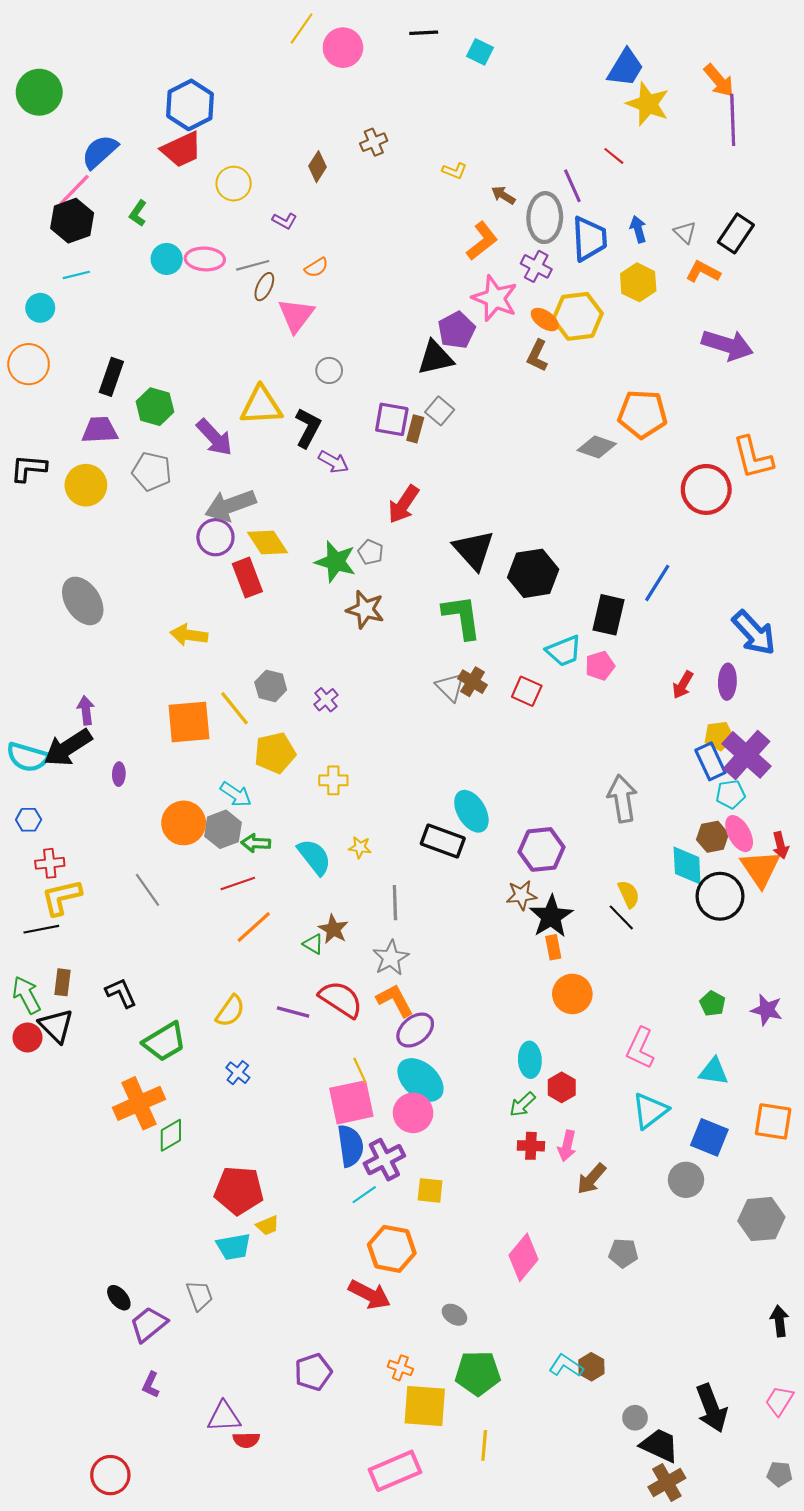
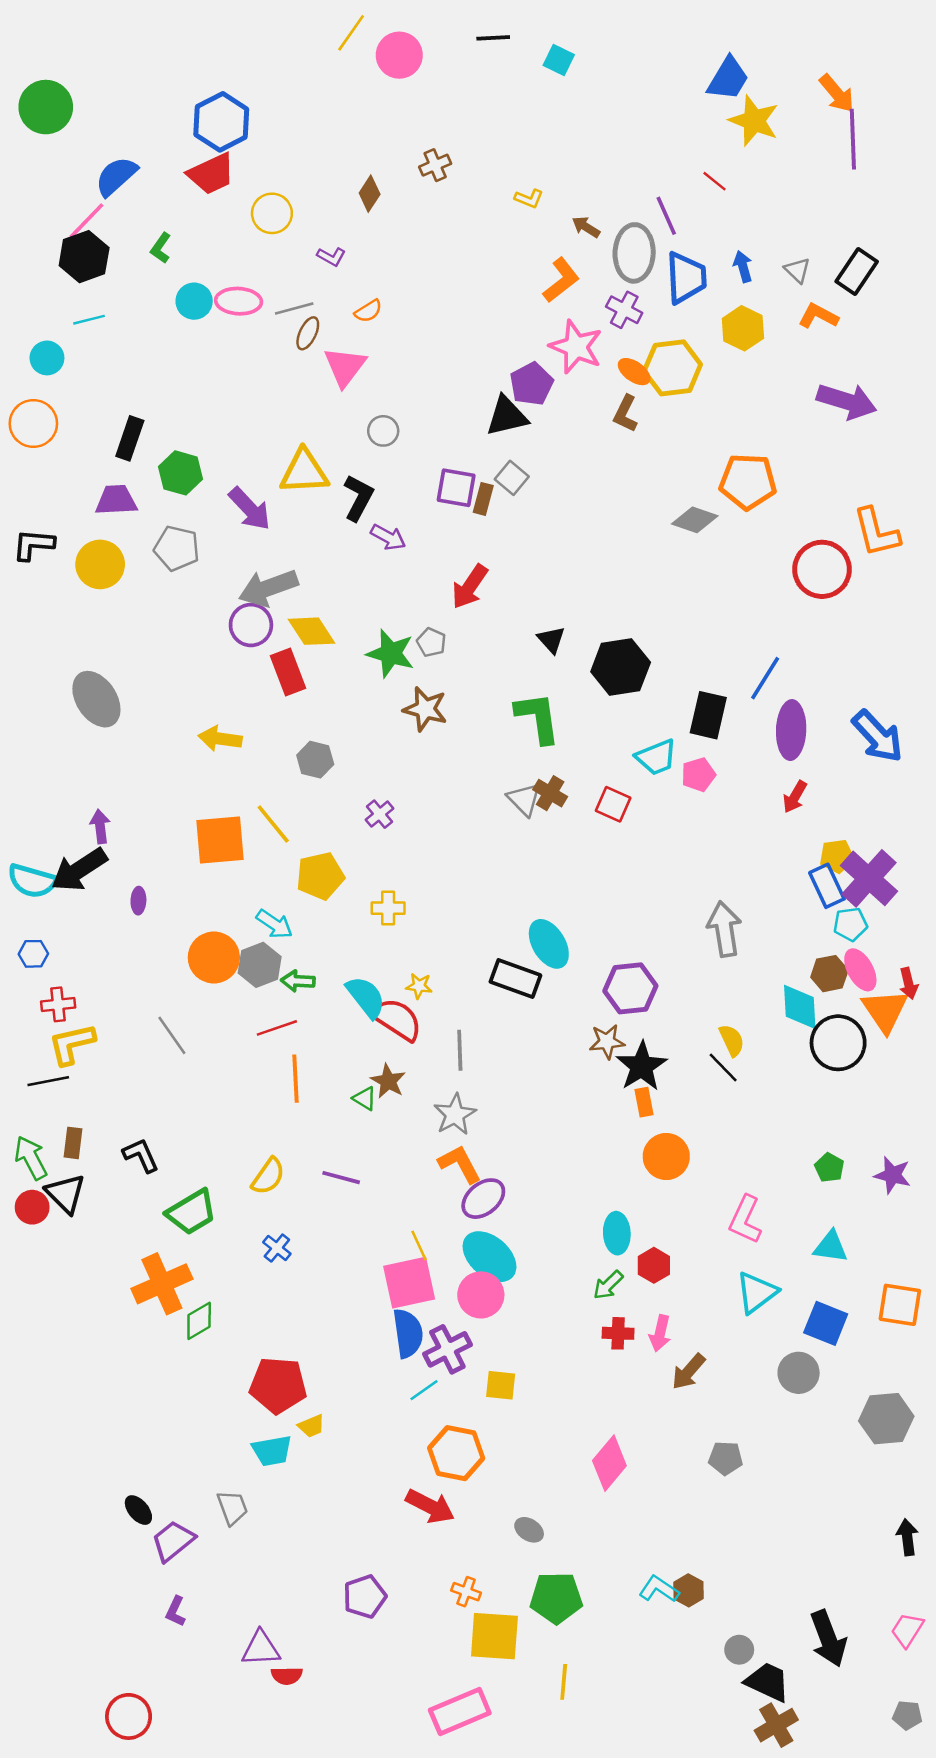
black triangle: (474, 550) -> (551, 640), size x0.6
purple ellipse: (727, 682) -> (791, 730), moved, size x1.4
gray hexagon: (271, 686) -> (315, 760), moved
orange line: (254, 927) -> (295, 1079), turned -51
red semicircle: (341, 999) -> (397, 1019), moved

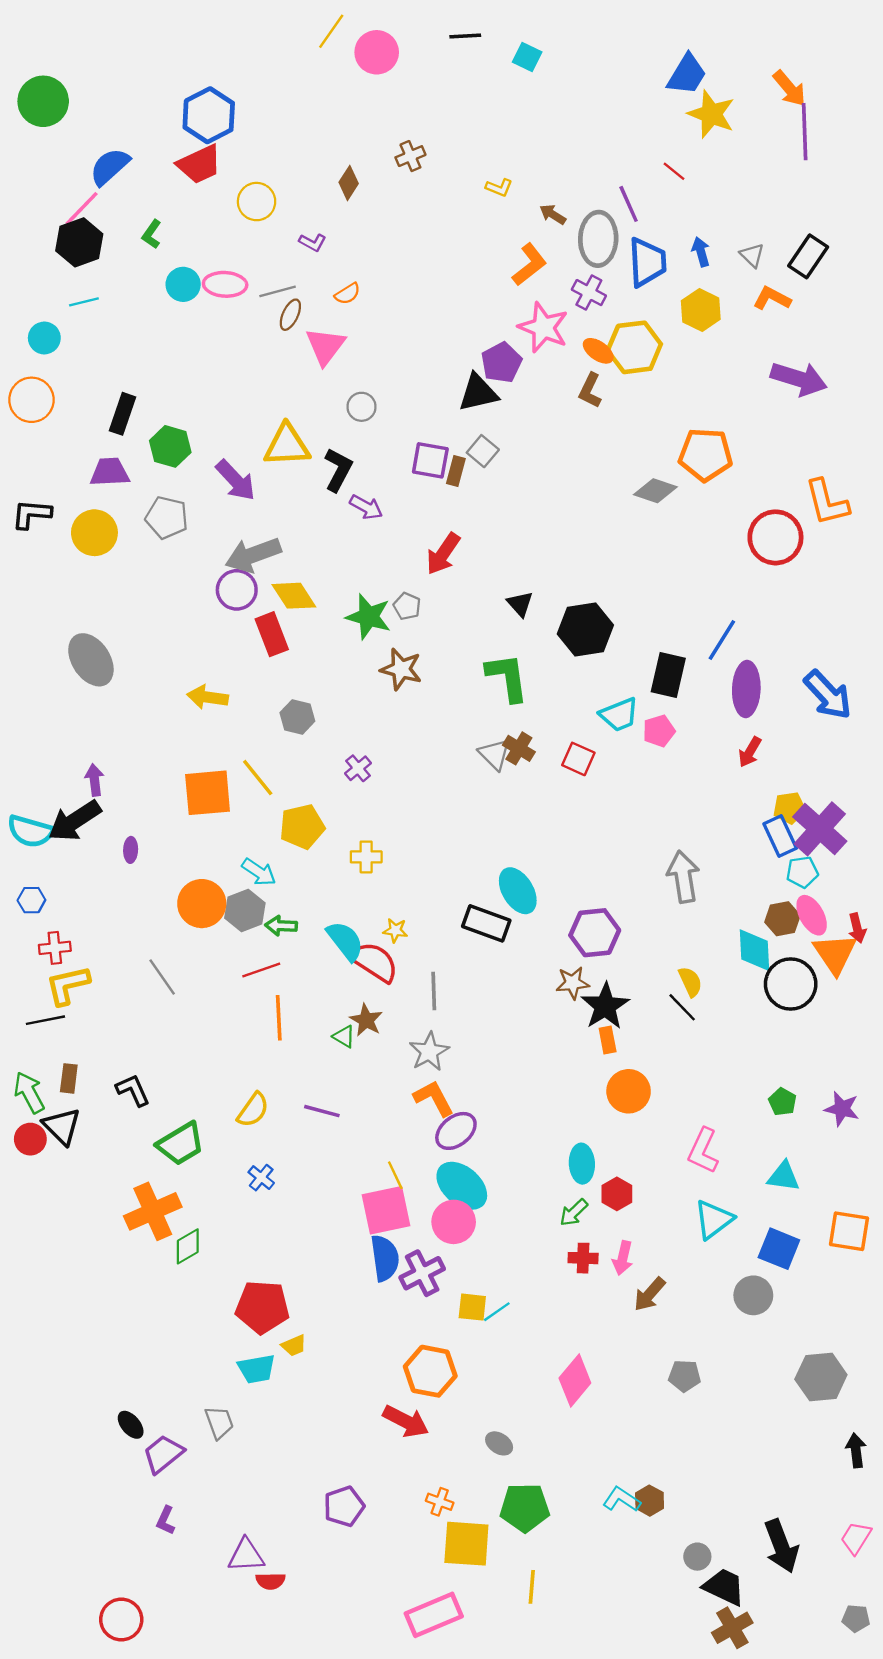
cyan line: (424, 1390) -> (497, 1312), moved
gray hexagon: (886, 1419) -> (821, 1377), moved

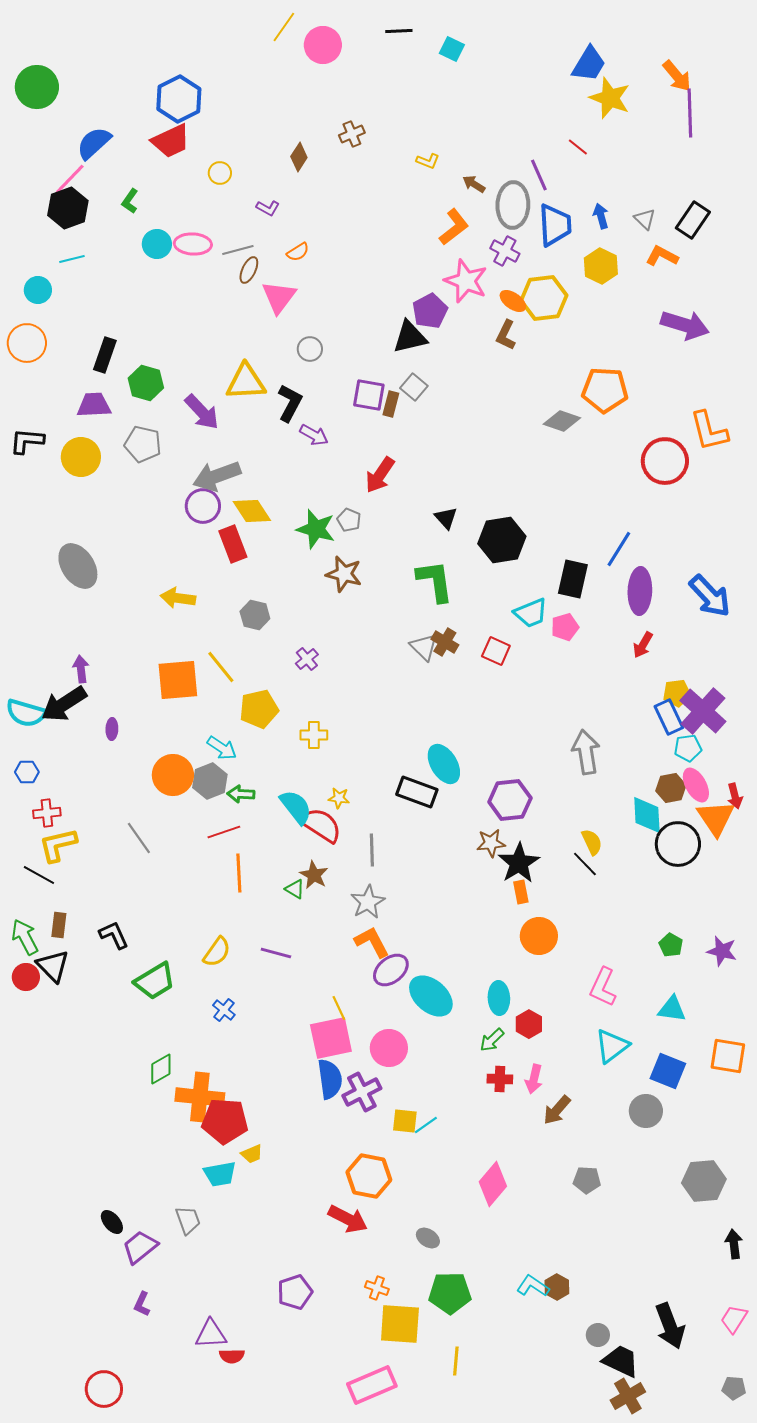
yellow circle: (257, 202) -> (220, 173), size x0.7
black line: (45, 1020) -> (39, 875), turned 40
cyan ellipse: (462, 1186) -> (431, 996), moved
orange cross: (153, 1211) -> (200, 1097), moved, turned 30

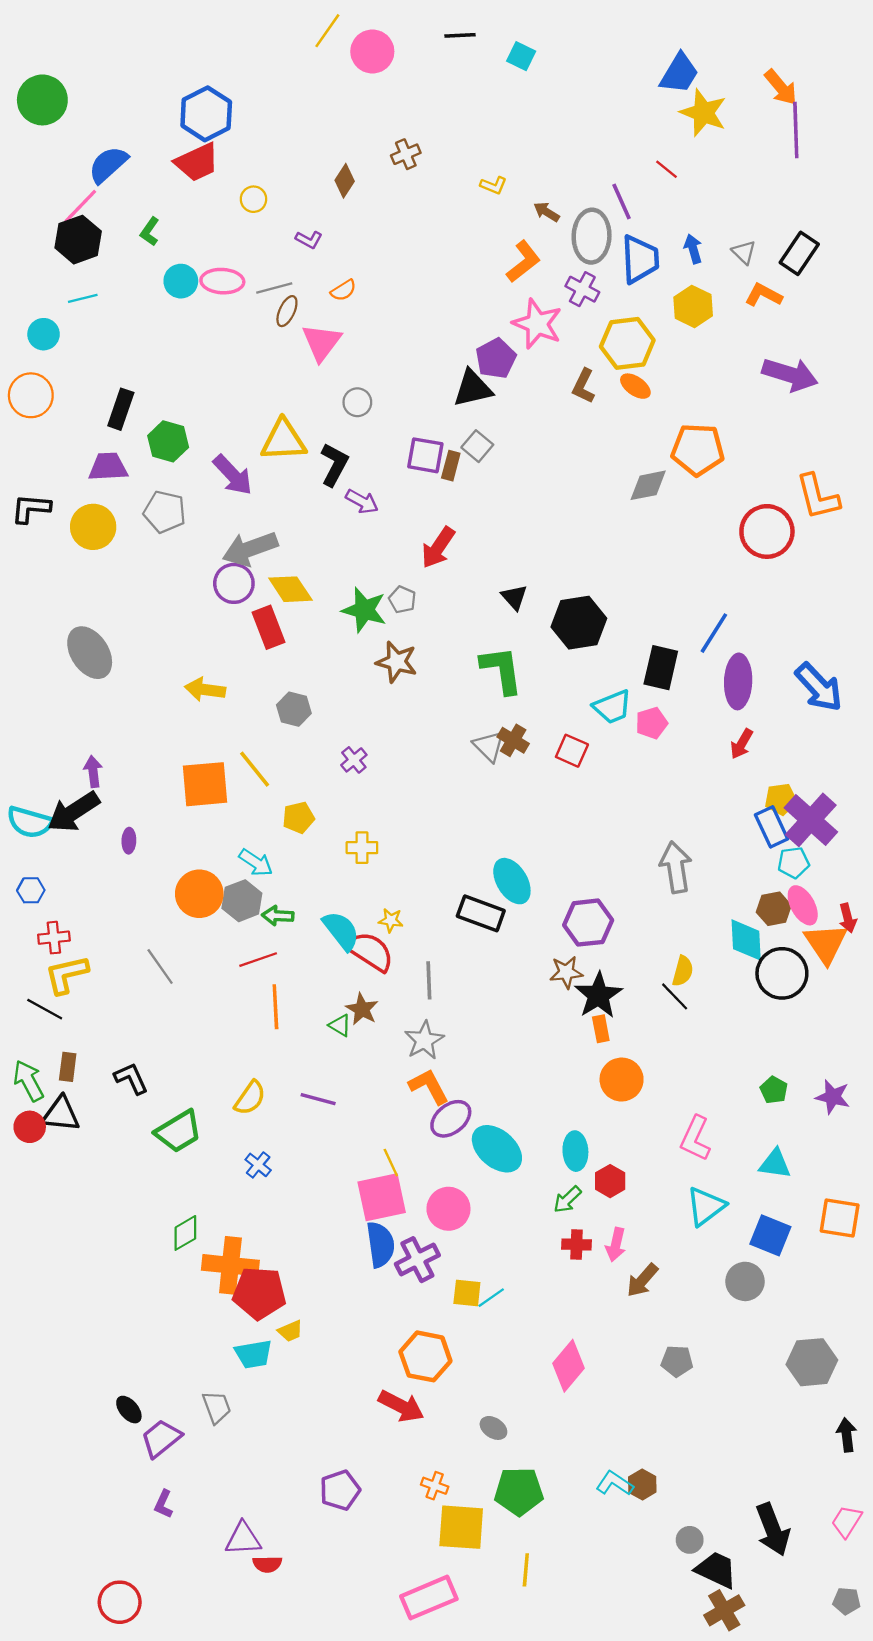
orange ellipse: (513, 301) -> (635, 386), moved
gray diamond: (562, 421) -> (648, 485), turned -30
yellow pentagon: (259, 709) -> (298, 818), size x0.7
yellow semicircle: (592, 842) -> (683, 971), turned 40
black triangle: (53, 966) -> (61, 1114), turned -39

